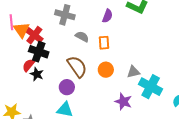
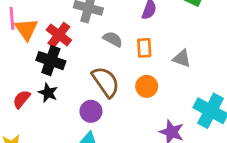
red cross: (34, 35) -> (59, 35), moved
red semicircle: (28, 65) -> (22, 99), moved
gray triangle: (133, 72) -> (182, 59), moved, turned 32

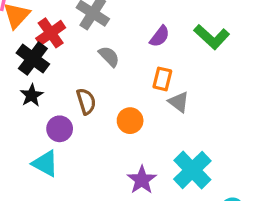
orange rectangle: (144, 48) -> (162, 79), moved
brown semicircle: (106, 82) -> (86, 101), size x0.7
black star: (48, 93) -> (32, 95), moved

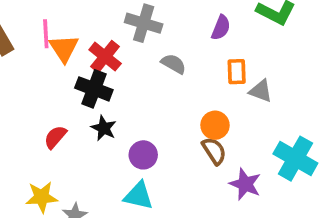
brown semicircle: (86, 101) -> (214, 151), moved

